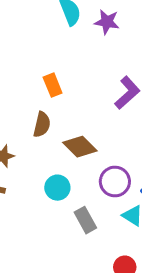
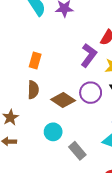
orange rectangle: (53, 85) -> (35, 61), turned 49
purple circle: (115, 182) -> (91, 93), moved

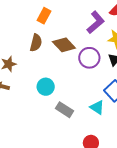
brown diamond: (63, 100) -> (64, 45), moved
gray rectangle: (77, 151) -> (64, 110), turned -30

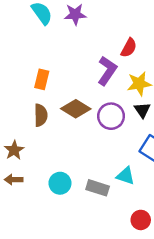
cyan circle: (46, 87) -> (60, 183), moved
cyan triangle: (97, 107) -> (125, 176), moved

